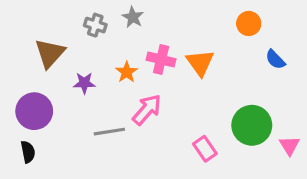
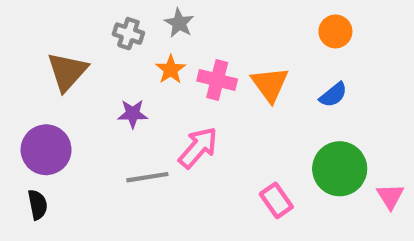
blue semicircle: (275, 60) -> (333, 95), moved, turned -85
orange star: (127, 72) -> (171, 69), moved
purple star: (84, 83) -> (133, 114), moved

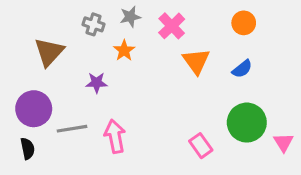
gray star: (179, 23) -> (130, 17), turned 30
pink cross: (217, 80) -> (172, 26), moved, turned 32
pink arrow: (198, 148) -> (115, 136), moved, turned -52
gray line: (147, 177) -> (72, 129), moved

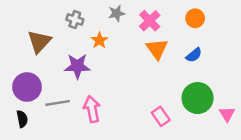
gray star: (130, 17) -> (117, 13), moved
pink cross: (172, 26) -> (150, 21), moved
purple star: (97, 83) -> (77, 66), size x1.5

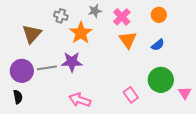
orange star: (99, 40) -> (81, 33), size x1.6
purple star: (77, 66) -> (72, 62), moved
gray line: (58, 103) -> (47, 68), moved
pink arrow: (92, 109) -> (80, 100), moved, turned -60

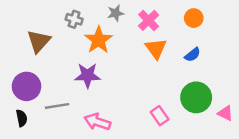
gray line: (47, 68) -> (57, 106), moved
pink triangle: (185, 93) -> (225, 113), turned -32

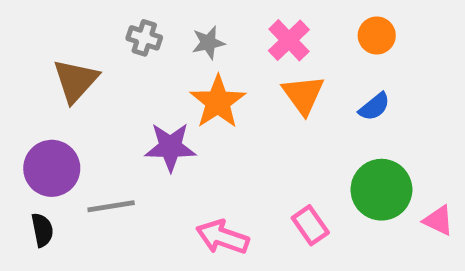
gray star: (116, 13) -> (208, 43), moved
orange star: (99, 40) -> (218, 102), moved
pink arrow: (97, 122) -> (223, 237), moved

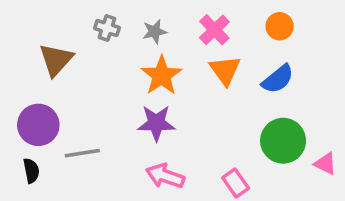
blue semicircle: (374, 107) -> (278, 79), size x1.4
purple star: (170, 147) -> (156, 123), moved
pink rectangle: (310, 225) -> (236, 183), moved

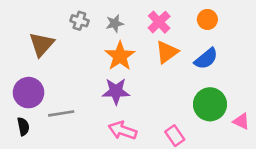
orange triangle: (225, 70) -> (167, 52), turned 30

